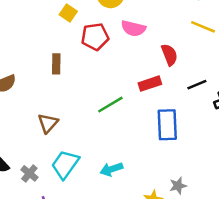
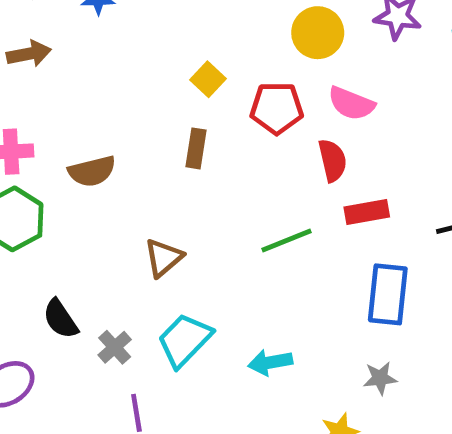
yellow square: (68, 13) -> (208, 79), moved
red semicircle: (169, 55) -> (332, 160), moved
gray star: (178, 186) -> (380, 378), moved

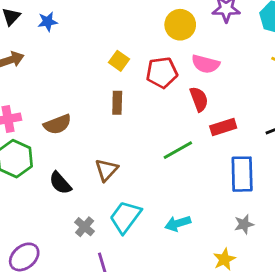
black semicircle: (60, 319) -> (60, 183), moved

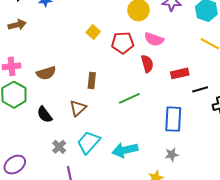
brown rectangle: (117, 103) -> (92, 81), moved
red rectangle: (223, 127) -> (180, 73), moved
cyan arrow: (178, 223) -> (125, 150), size x1.4

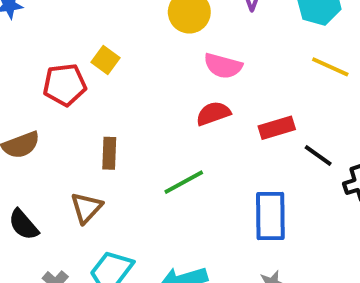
red pentagon: (123, 43) -> (65, 85), moved
red semicircle: (147, 64) -> (213, 113), turned -90
black line: (200, 89) -> (318, 156), turned 56

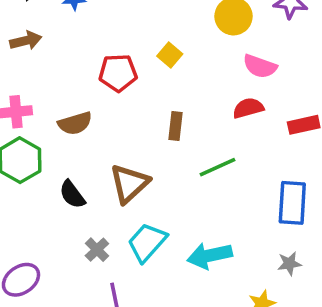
yellow square: (105, 60) -> (170, 55), moved
brown rectangle: (109, 153) -> (176, 126), moved
brown triangle: (86, 208) -> (129, 184), size x1.4

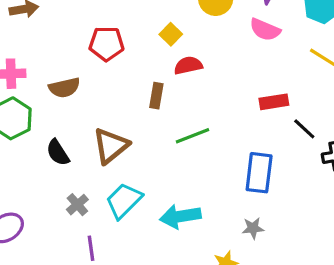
yellow square: (170, 55) -> (171, 34), moved
pink semicircle: (260, 66) -> (265, 30), moved
red semicircle: (248, 108) -> (188, 65), moved

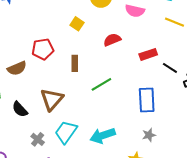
red pentagon: (107, 44) -> (43, 49), moved
red semicircle: (188, 65) -> (112, 40), moved

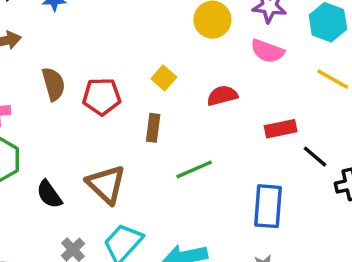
yellow square: (77, 24) -> (164, 78), moved
brown semicircle: (17, 68) -> (53, 84), moved, turned -90
brown triangle: (52, 99) -> (106, 184), turned -35

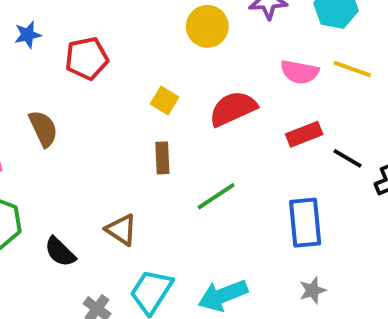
pink semicircle: (267, 51) -> (300, 72), moved
red pentagon: (102, 96) -> (87, 58), moved
red semicircle: (222, 96) -> (233, 109), size x1.4
brown triangle: (106, 184) -> (121, 230), size x0.7

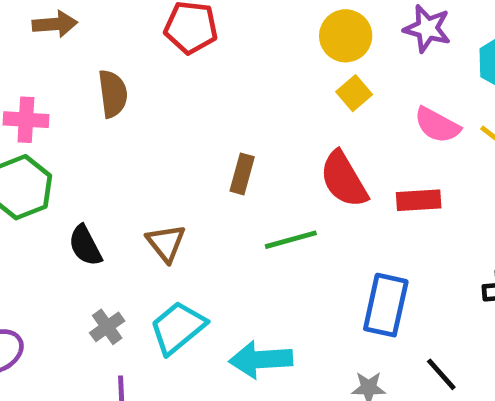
yellow square: (165, 100) -> (354, 93), moved
red semicircle: (233, 109) -> (344, 179), moved, turned -114
black line: (348, 158) -> (441, 374), moved

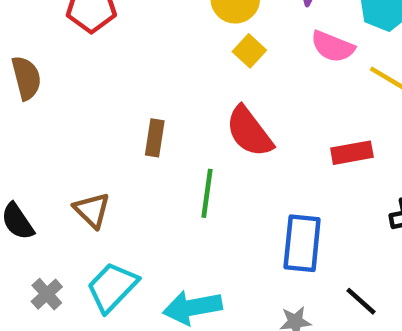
pink semicircle: (437, 125) -> (333, 47), moved
red rectangle: (419, 200) -> (352, 153), moved
green line: (291, 240) -> (207, 193), turned -60

